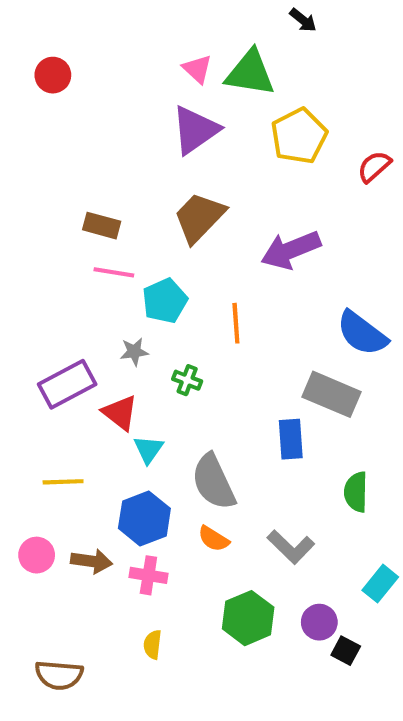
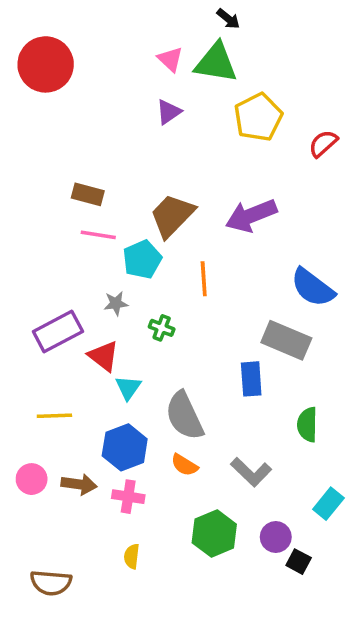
black arrow: (303, 20) -> (228, 19), moved
red circle: (53, 75) -> (46, 64), size x1.8
purple triangle: (195, 130) -> (169, 112), size x0.6
brown trapezoid: (199, 217) -> (172, 216), moved

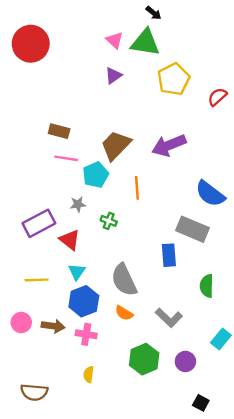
cyan triangle: (128, 388) -> (77, 272), moved
black square: (299, 562) -> (201, 403), moved

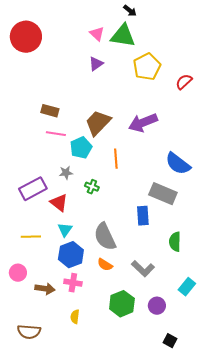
brown arrow: (53, 326) -> (45, 289), moved

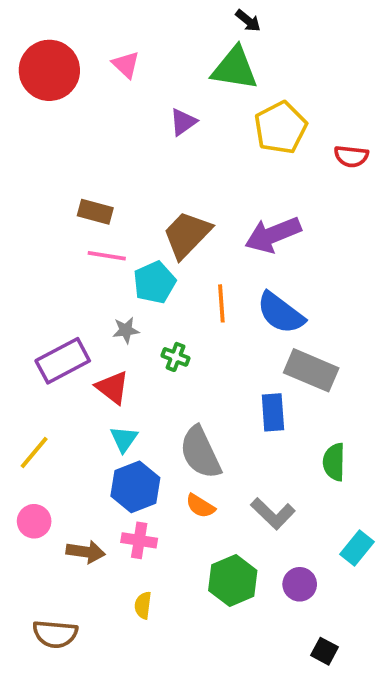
pink triangle: (97, 34) -> (126, 65), moved
red semicircle: (184, 82) -> (351, 156), turned -132
blue semicircle: (178, 164) -> (281, 313), moved
yellow line: (31, 237) -> (34, 452), moved, turned -48

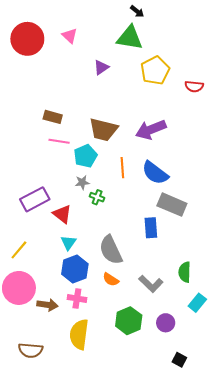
brown trapezoid: (187, 235) -> (103, 130), turned -120
gray star: (126, 330) -> (82, 182), moved
green semicircle: (334, 462) -> (185, 272), moved
pink circle: (34, 521) -> (19, 288), size x1.8
yellow semicircle: (143, 605) -> (79, 334), size x2.0

